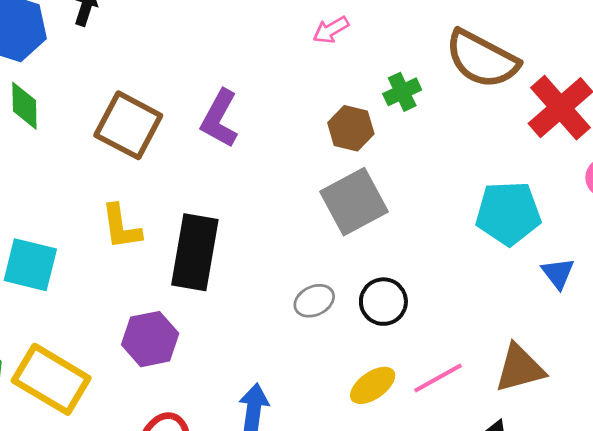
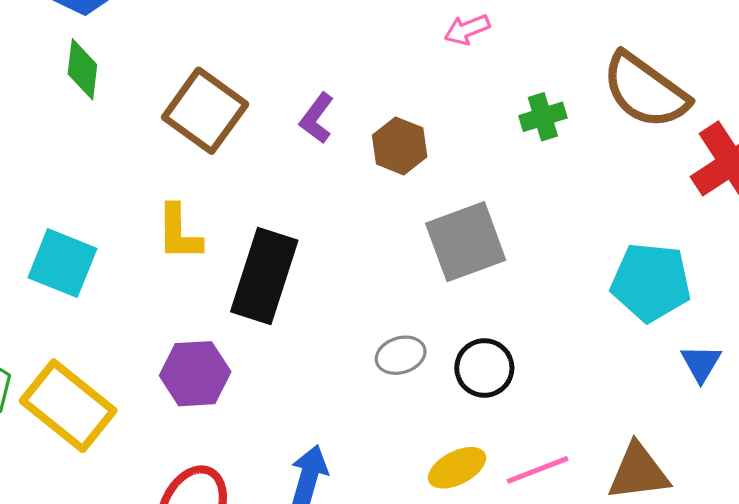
purple L-shape: (219, 119) -> (317, 118), size x0.7
brown hexagon: (351, 128) -> (400, 146), moved

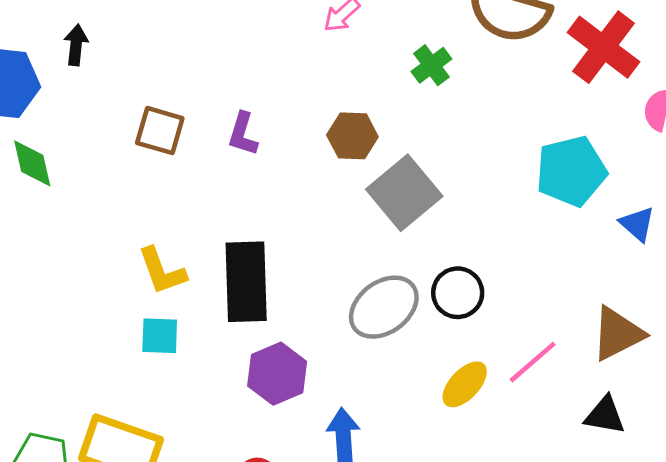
brown square: (205, 111) -> (160, 131), moved, size x0.7
brown hexagon: (400, 146) -> (352, 136), moved
cyan square: (62, 263) -> (160, 336), moved, size x0.7
gray ellipse: (401, 355) -> (384, 307), size x1.6
purple hexagon: (195, 374) -> (277, 374), moved

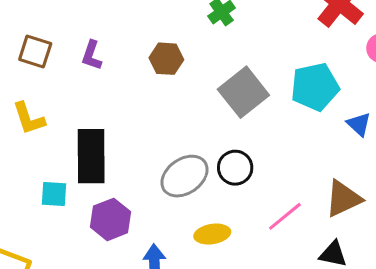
gray square: (404, 193) -> (243, 92), moved
yellow L-shape: (162, 271) -> (29, 118), moved
cyan square: (160, 336) -> (54, 194), moved
yellow ellipse: (465, 384) -> (212, 234), moved, turned 36

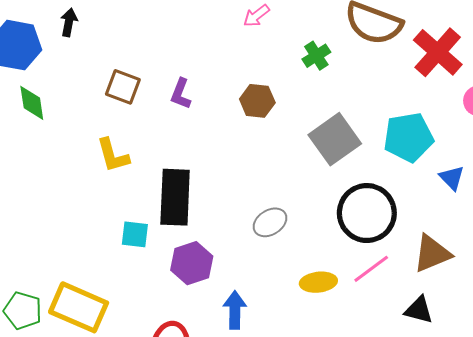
black circle: (235, 168) -> (367, 213), moved, size x1.6
gray ellipse: (185, 176) -> (270, 222), size x0.7
yellow ellipse: (212, 234) -> (318, 282), moved

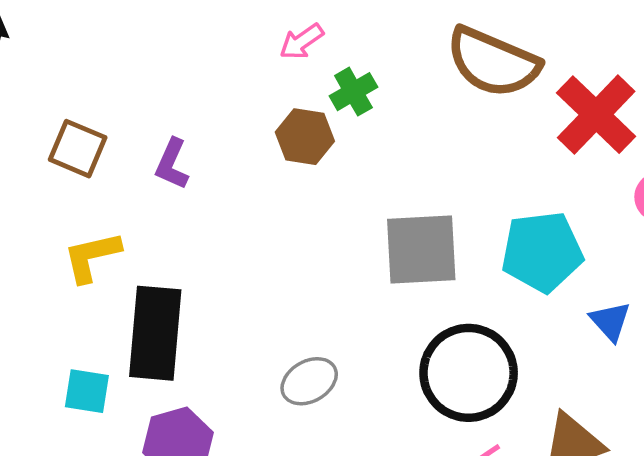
green cross: (316, 56) -> (353, 92), moved
brown hexagon: (257, 101) -> (305, 137), moved
gray square: (335, 139) -> (421, 250), turned 30
yellow L-shape: (113, 155) -> (92, 257), moved, turned 90

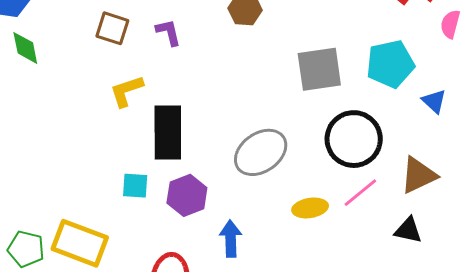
purple L-shape: (172, 164) -> (169, 32), turned 148
gray ellipse: (309, 381) -> (261, 152), size x1.6
cyan square: (87, 391) -> (135, 186), moved

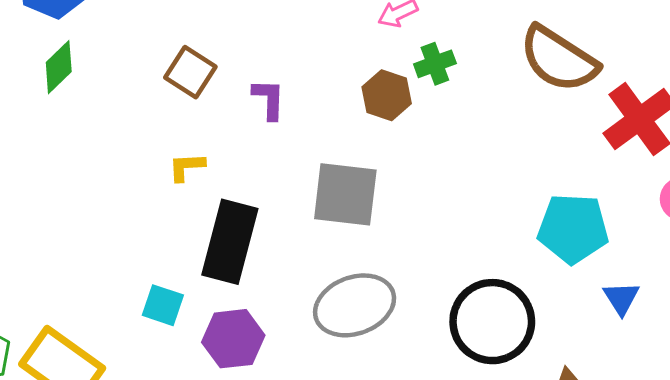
green diamond: (25, 48) -> (59, 67), turned 42
gray square: (319, 69) -> (345, 194), moved
yellow L-shape: (126, 91) -> (187, 167), size x0.7

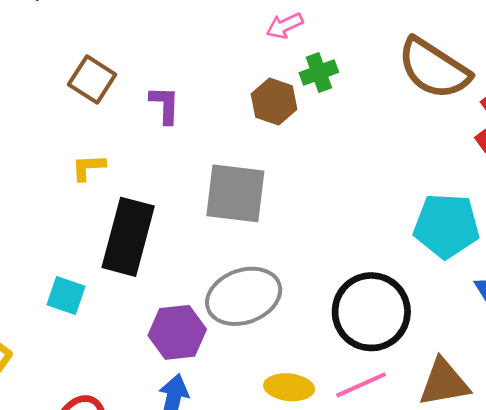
purple hexagon: (233, 339) -> (177, 332), moved

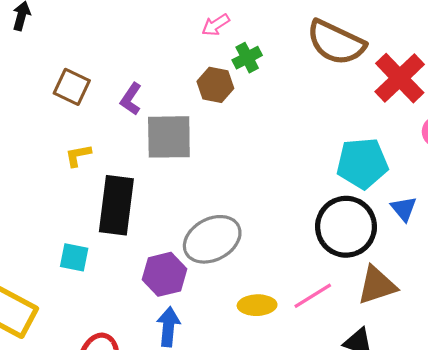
purple L-shape: (165, 105) -> (131, 99), turned -140
gray square: (235, 193) -> (169, 137), moved
black circle: (371, 312) -> (346, 227), moved

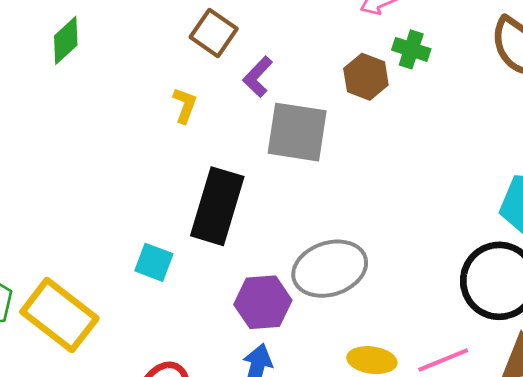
green cross: (247, 58) -> (411, 49), turned 36
brown square: (72, 87) -> (214, 33), moved
yellow L-shape: (78, 155) -> (185, 105), moved, turned 112

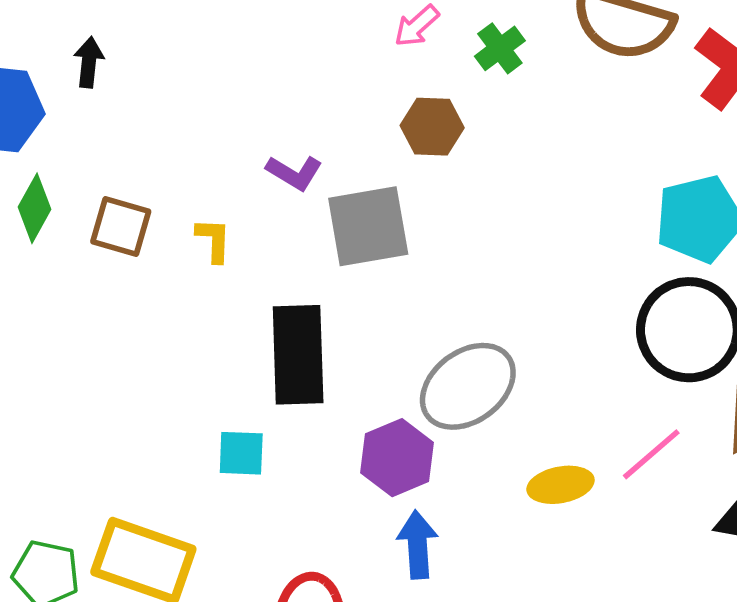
brown square: (214, 33) -> (121, 227), moved
green cross: (411, 49) -> (500, 48), moved, turned -36
purple L-shape: (258, 77) -> (294, 173), turned -84

